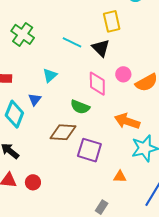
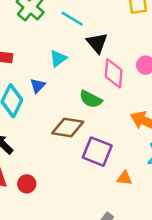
cyan line: (72, 42) -> (72, 19), moved
black triangle: (101, 48) -> (97, 43), moved
orange triangle: (120, 177) -> (124, 178), moved

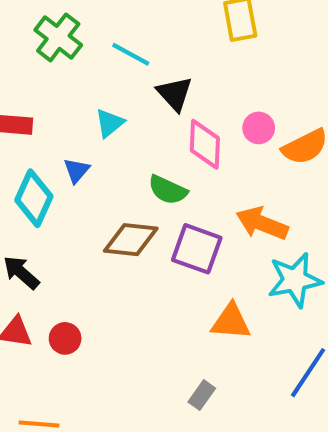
purple square: (97, 152) -> (197, 249), moved
orange triangle: (124, 178) -> (231, 322), size x1.5

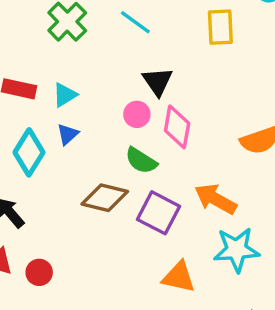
cyan line: (131, 54) -> (135, 22), moved
cyan triangle: (110, 123) -> (65, 95), moved
pink circle: (259, 128) -> (137, 114), moved

